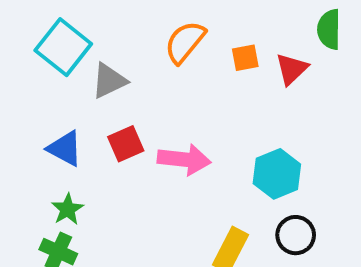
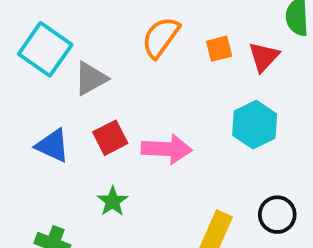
cyan hexagon: (277, 174) -> (255, 125), moved
green star: (67, 209) -> (113, 201), moved

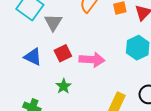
gray triangle: (91, 79) -> (53, 22), turned -30

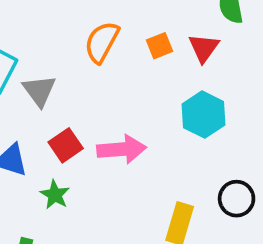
green star: (63, 86) -> (55, 195), moved

